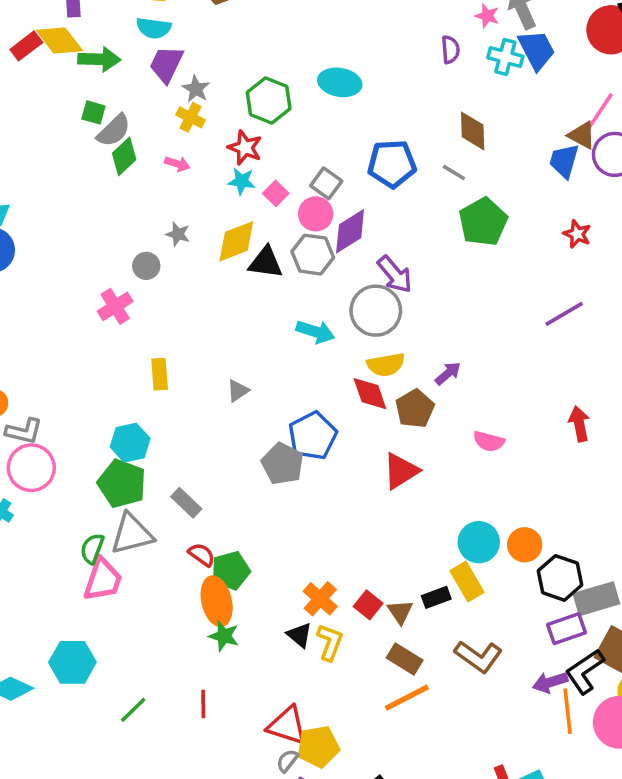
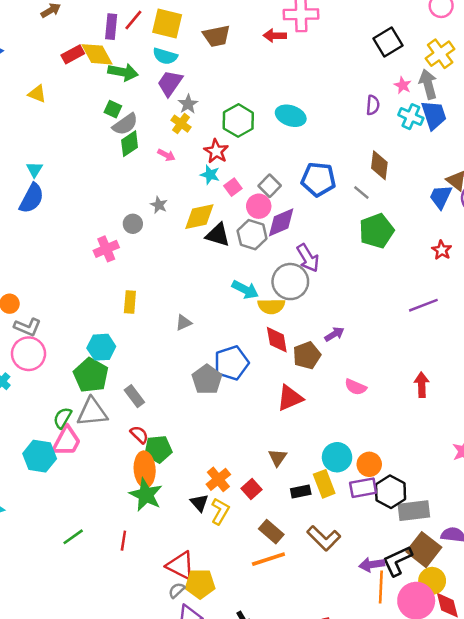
yellow semicircle: (386, 365) -> (271, 306), moved
brown triangle: (400, 612) -> (277, 458), moved
purple rectangle: (566, 629) -> (363, 488), moved
green star: (224, 636) -> (146, 495), size x1.5
cyan hexagon: (72, 662) -> (40, 456), moved

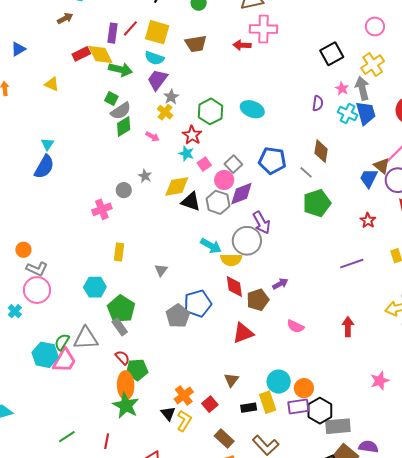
gray triangle: (184, 323) -> (161, 270), turned -32
green pentagon: (91, 375) -> (121, 309), moved
cyan hexagon: (40, 456) -> (45, 355), moved

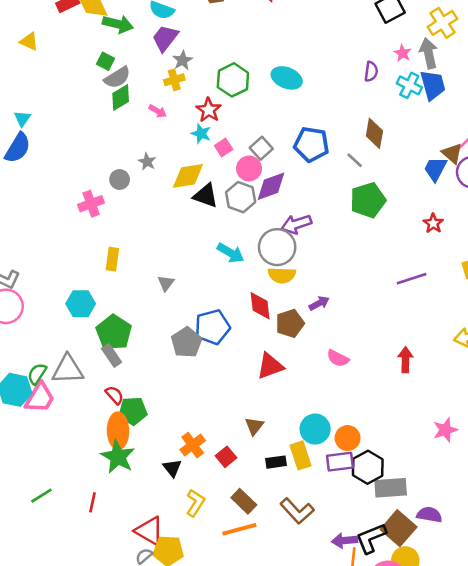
yellow cross: (165, 112) -> (174, 80), turned 35
purple arrow: (262, 223) -> (296, 224), turned 100
yellow semicircle: (231, 260) -> (282, 275), moved
yellow L-shape: (184, 421) -> (195, 503), moved

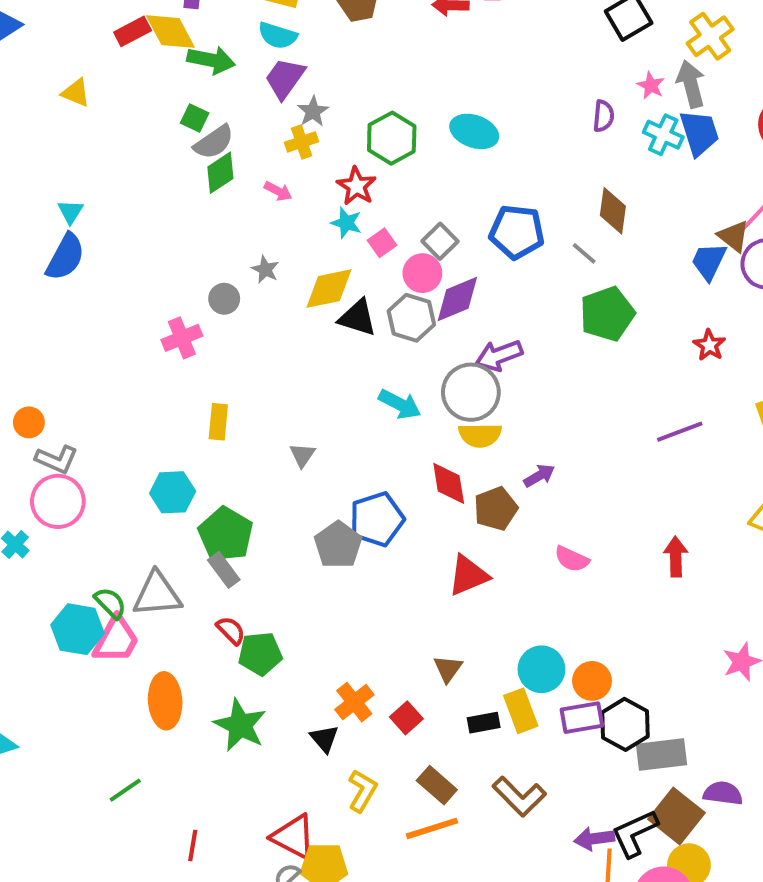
green semicircle: (37, 374) -> (110, 603), turned 105
orange ellipse: (118, 431) -> (165, 701), moved
red line: (92, 502) -> (193, 845), moved

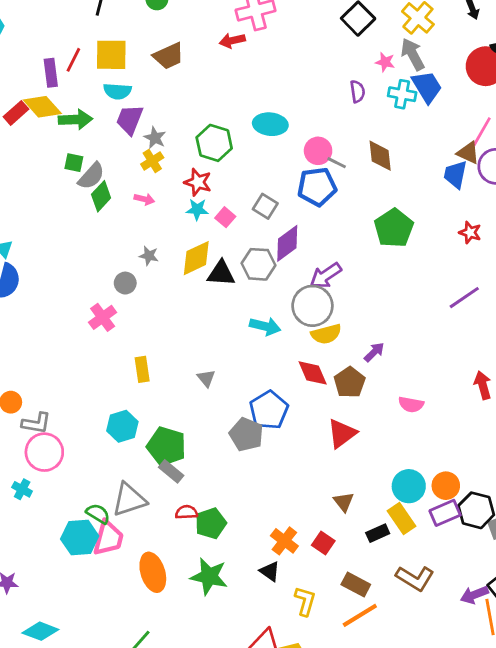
gray line: (584, 253) -> (337, 163), moved
pink circle: (422, 273) -> (318, 151), moved
red semicircle: (231, 630) -> (186, 512), turned -35

